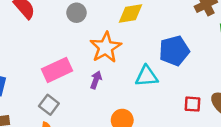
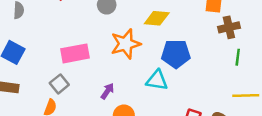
blue pentagon: (174, 51) -> (176, 54), moved
purple arrow: (96, 80) -> (107, 91), moved

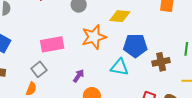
brown cross: (229, 27) -> (161, 62), moved

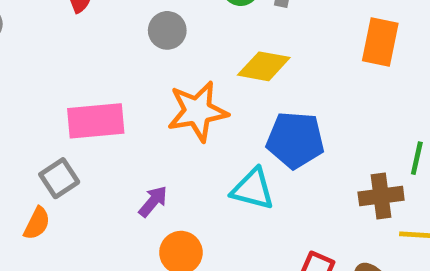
brown cross: (161, 62) -> (381, 196), moved

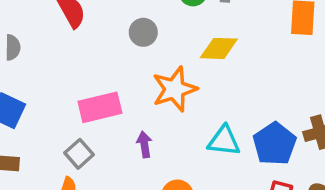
blue pentagon: (295, 140) -> (275, 144), moved, turned -30
purple arrow: (153, 201) -> (144, 144), moved, turned -40

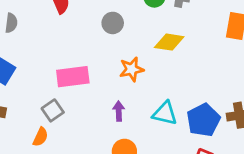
orange star: (175, 89) -> (132, 69), size x0.7
purple arrow: (144, 144) -> (119, 111), moved

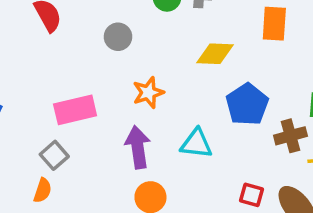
yellow diamond: (169, 42) -> (215, 54), moved
purple arrow: (119, 111) -> (138, 147), size x1.6
blue pentagon: (203, 120) -> (247, 104), moved

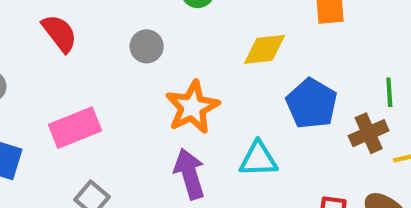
orange star: (148, 93) -> (192, 107), size x1.4
pink rectangle: (75, 110) -> (75, 128), moved

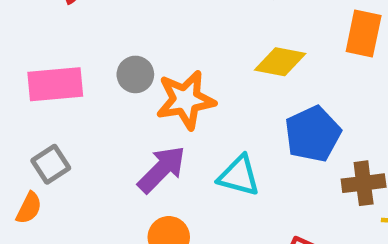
gray circle: (147, 46) -> (135, 74), moved
purple arrow: (190, 174) -> (162, 169), turned 45

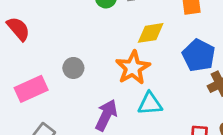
orange star: (186, 100) -> (133, 68), moved
blue pentagon: (313, 134) -> (199, 55), moved

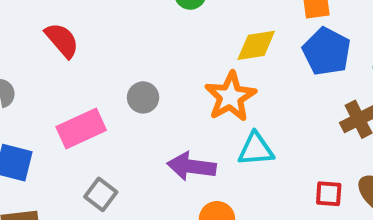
blue pentagon: (199, 55) -> (327, 52), moved
purple arrow: (106, 115) -> (192, 166), turned -108

